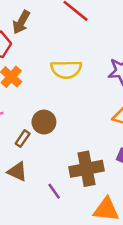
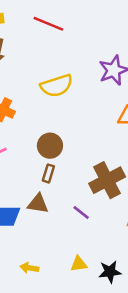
brown rectangle: (23, 139) -> (48, 173), moved

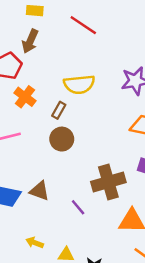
brown rectangle: (48, 173) -> (59, 110), moved
yellow arrow: (29, 268) -> (35, 243), moved

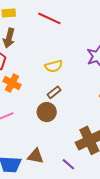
yellow semicircle: (79, 84) -> (54, 66), size x0.7
brown rectangle: (59, 110) -> (54, 92), moved, turned 32

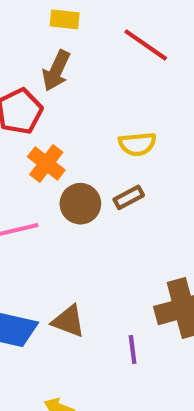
brown circle: (47, 112) -> (80, 204), moved
purple line: (68, 164) -> (133, 349), turned 32

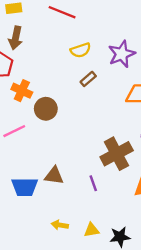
yellow semicircle: (137, 144) -> (81, 50), moved
brown rectangle: (129, 197) -> (88, 79), moved

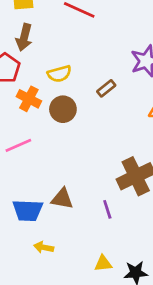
yellow semicircle: (81, 50) -> (59, 74), moved
brown circle: (46, 109) -> (63, 109), moved
yellow arrow: (60, 225) -> (44, 247), moved

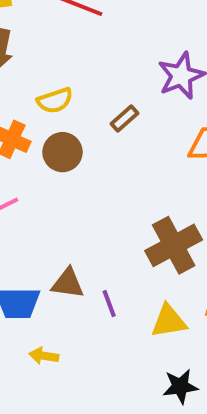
purple line: (107, 209) -> (109, 304), moved
yellow triangle: (103, 263) -> (169, 321), moved, size x1.4

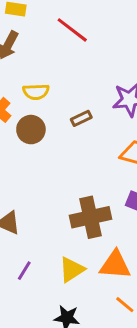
purple line: (109, 304) -> (24, 271), moved, turned 36
yellow triangle: (169, 321) -> (72, 270), turned -40

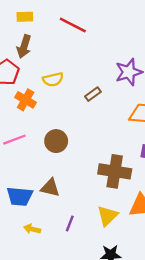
brown circle: (31, 130) -> (56, 141), moved
brown cross: (90, 217) -> (115, 171), turned 32

